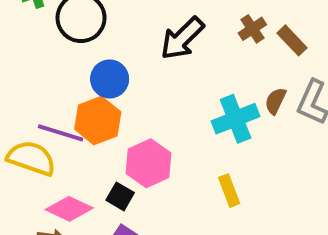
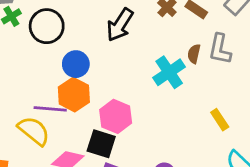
yellow semicircle: (31, 158) -> (34, 131), turned 32
yellow rectangle: (229, 191) -> (220, 120), moved
black square: (120, 196) -> (101, 144), size x1.5

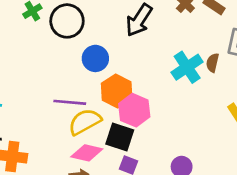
brown semicircle: (194, 54) -> (213, 63), moved
orange hexagon: (74, 95) -> (117, 91), moved
yellow semicircle: (34, 131) -> (85, 122), moved, turned -68

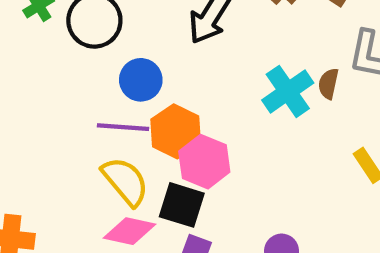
purple line: (70, 102) -> (123, 127), moved
yellow semicircle: (85, 122) -> (125, 181), turned 80

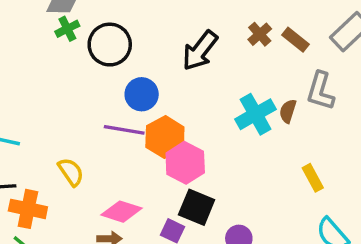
yellow semicircle: (125, 181) -> (71, 172), moved, size x0.7
black square: (182, 205) -> (197, 207), moved

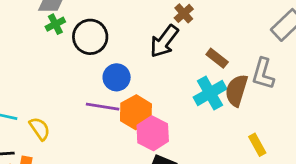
brown cross: (260, 34) -> (184, 13), moved
brown rectangle: (295, 40) -> (217, 58), moved
brown semicircle: (288, 111) -> (236, 90), size x1.6
yellow semicircle: (71, 172) -> (40, 129), moved

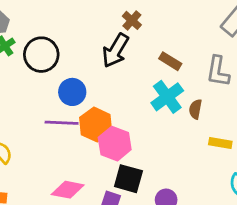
brown semicircle: (236, 90) -> (195, 109), moved, size x0.6
yellow rectangle: (257, 145) -> (220, 143), turned -45

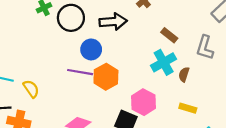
black arrow: (116, 50) -> (113, 22), moved, turned -132
yellow rectangle: (220, 143) -> (188, 108), moved
pink hexagon: (115, 144) -> (144, 102), moved

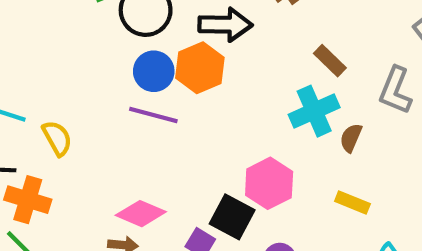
blue circle: (91, 49) -> (154, 71), moved
orange hexagon: (106, 77) -> (200, 68), moved

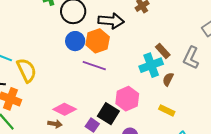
brown rectangle: (330, 61) -> (163, 51), moved
purple line: (153, 115) -> (94, 66), moved
yellow semicircle: (57, 138) -> (27, 70), size x1.4

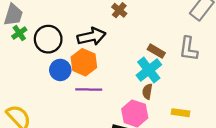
brown semicircle: (168, 79) -> (147, 91), moved

